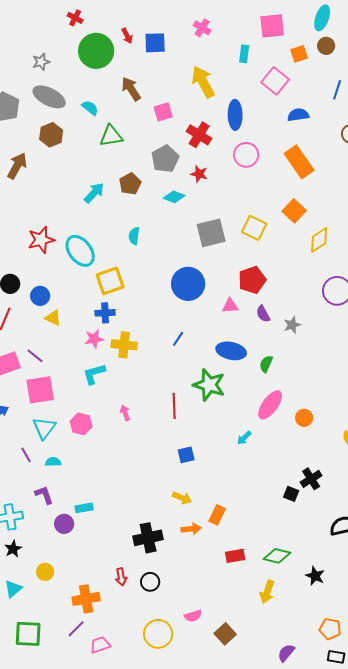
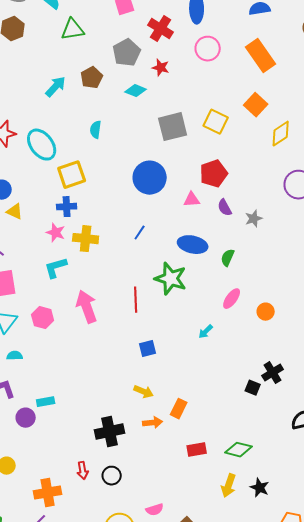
pink star: (94, 339) -> (56, 233), turned 30
pink ellipse: (270, 405) -> (232, 299), size x0.7
pink arrow: (125, 413) -> (87, 307), size x2.0
black star: (315, 576) -> (260, 488), moved

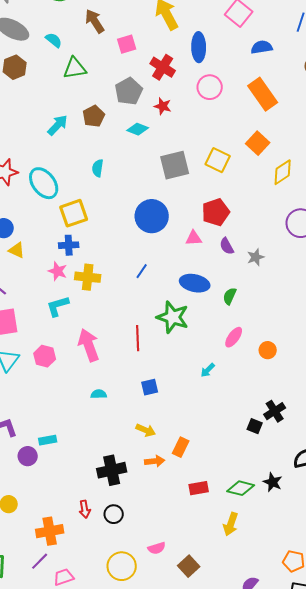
cyan semicircle: (15, 356) -> (99, 394), moved
black star: (260, 488) -> (273, 482), moved

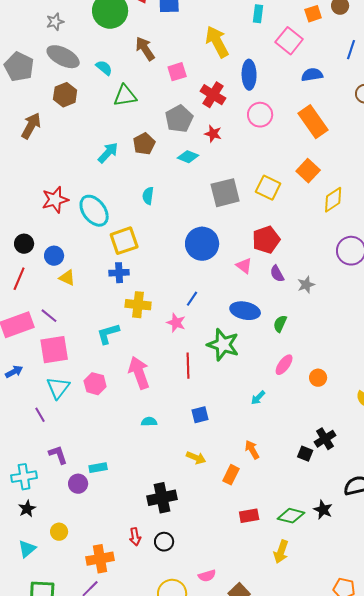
pink triangle: (194, 238) -> (244, 266), turned 42
pink star: (58, 271) -> (176, 323), moved
orange arrow: (155, 461) -> (252, 450), moved, turned -114

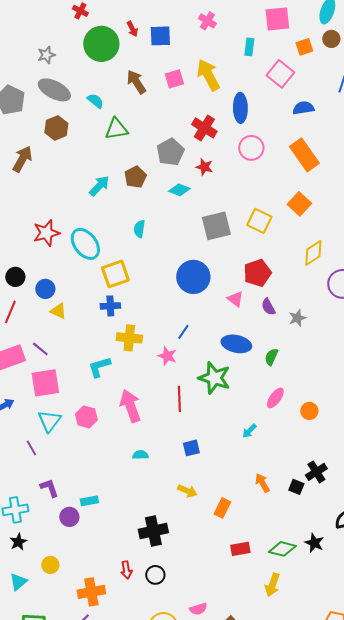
pink square: (177, 72) -> (174, 79), moved
yellow diamond: (333, 200) -> (313, 253), moved
orange arrow: (252, 450) -> (262, 483), moved

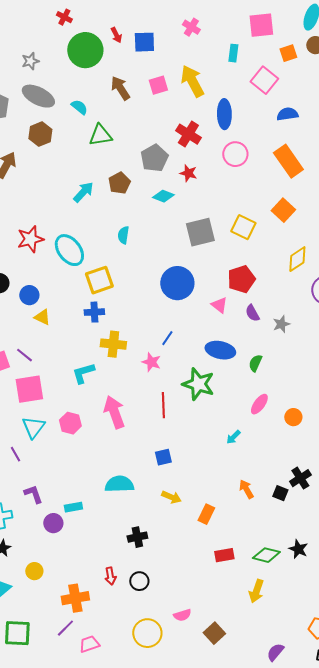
blue square: (191, 448) -> (163, 457), moved
cyan semicircle: (140, 455) -> (119, 484), moved, size x1.8
black cross: (153, 531) -> (137, 537), size x0.7

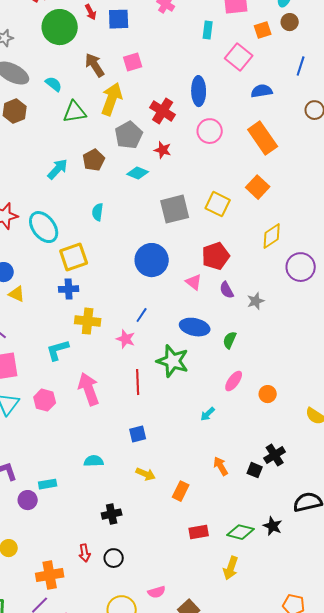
yellow arrow: (192, 81) -> (112, 99), moved, turned 48
cyan semicircle: (119, 484) -> (94, 461), size x0.7

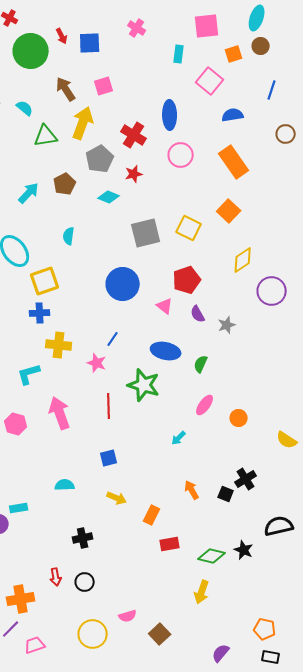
red star: (163, 150) -> (134, 174), turned -30
red rectangle: (199, 532) -> (170, 544), moved

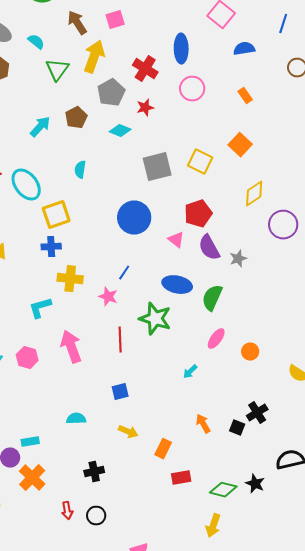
green triangle: (46, 136) -> (57, 70), turned -45
orange rectangle: (234, 162) -> (245, 96), size x0.5
purple semicircle: (198, 314) -> (209, 248), size x1.5
green semicircle: (201, 364) -> (212, 298), size x1.5
orange cross: (21, 599) -> (32, 478), moved, turned -36

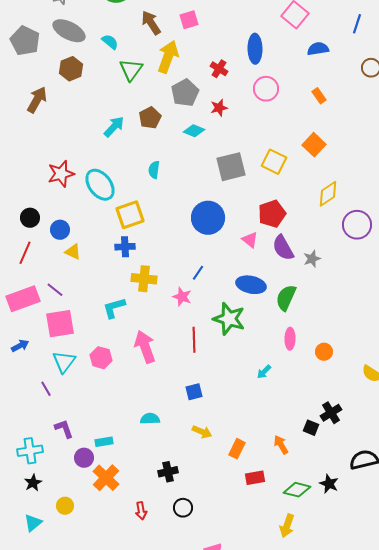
red cross: (145, 69) -> (219, 69), size x0.7
pink ellipse: (216, 339) -> (290, 339), turned -35
orange arrow: (203, 424) -> (281, 445), moved
black circle: (96, 516) -> (183, 508), moved

